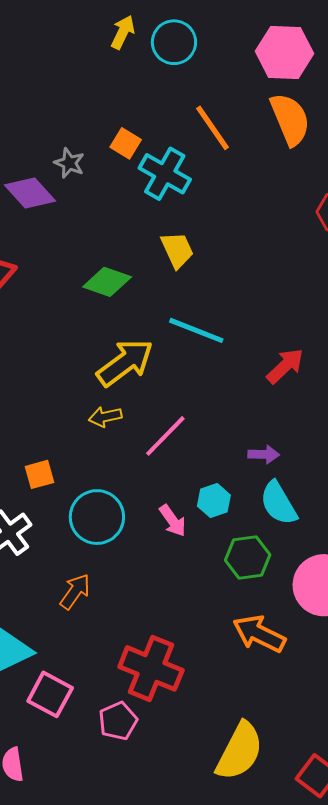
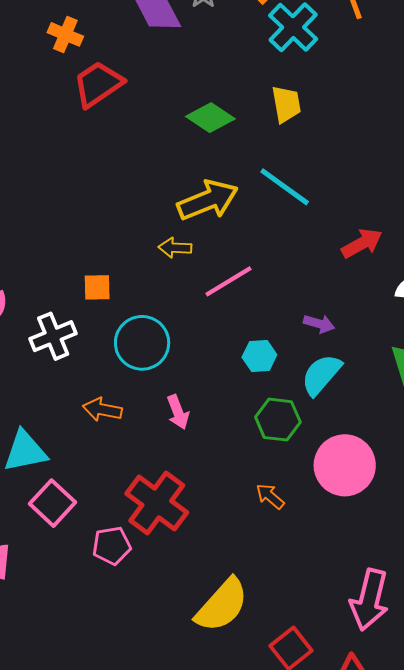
cyan semicircle: (278, 503) -> (321, 375), turned 57
pink arrow: (173, 521) -> (178, 412), moved
orange arrow: (75, 591) -> (102, 410), turned -129
orange arrow: (259, 634) -> (270, 496), size x0.6

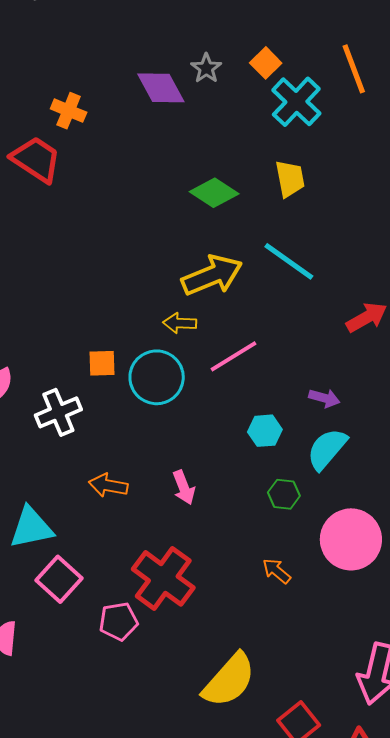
red trapezoid: (98, 84) -> (36, 159), moved, turned 68
cyan circle: (142, 343) -> (157, 377), moved
green hexagon: (278, 420) -> (284, 494), size x0.7

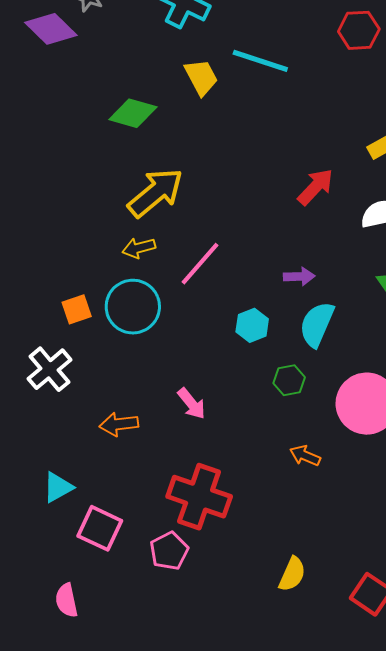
cyan line: (289, 261) -> (260, 61), moved
cyan triangle: (31, 528) -> (58, 487), size x0.7
yellow semicircle: (229, 680) -> (292, 574), size x0.6

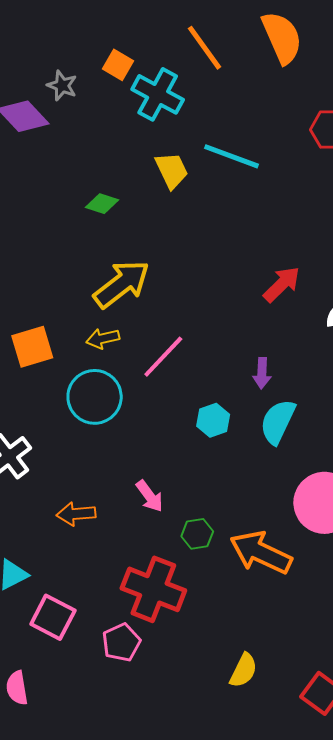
green diamond: (133, 113) -> (102, 204), size x0.7
purple arrow: (299, 276) -> (262, 373), turned 92
orange square: (77, 309) -> (32, 347), moved, size x1.4
green hexagon: (289, 380) -> (197, 534), moved
orange arrow: (305, 456) -> (261, 553), size x2.0

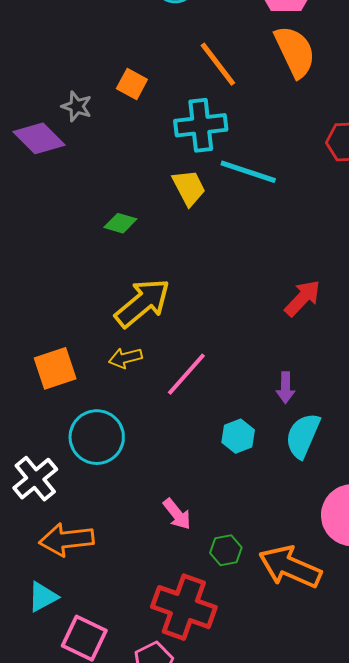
cyan cross: (158, 94) -> (201, 125), moved, turned -33
cyan circle: (95, 397) -> (97, 437), moved
orange arrow: (76, 514) -> (67, 540), moved, size x1.4

